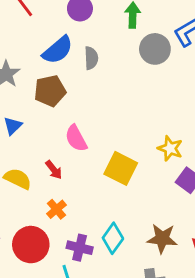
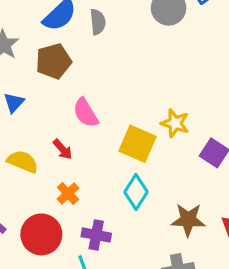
yellow star: (170, 148) -> (175, 123), moved
cyan diamond: (113, 238) -> (136, 192), moved

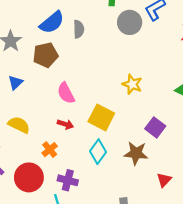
yellow star: (175, 123) -> (132, 84), moved
red arrow: (63, 149) -> (65, 124), moved, turned -35
brown star: (188, 220) -> (136, 153), moved

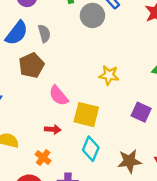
brown pentagon: (45, 55) -> (31, 65), moved
pink semicircle: (66, 93) -> (59, 96), moved
brown star: (136, 153) -> (129, 161), moved

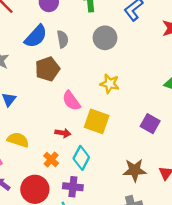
gray circle: (92, 15) -> (105, 38), moved
yellow star: (109, 75) -> (110, 84), moved
cyan diamond: (91, 149) -> (81, 158), moved

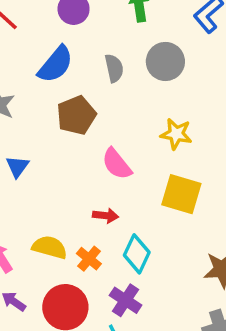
gray semicircle: (63, 39) -> (114, 68), moved
yellow square: (97, 121) -> (181, 194), moved
yellow semicircle: (18, 140) -> (50, 247), moved
purple cross: (73, 187) -> (126, 300), turned 30

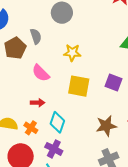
gray semicircle: (114, 68) -> (36, 36), moved

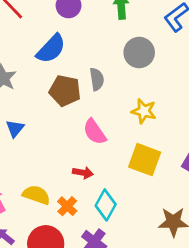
brown pentagon: (15, 48) -> (65, 91), turned 30

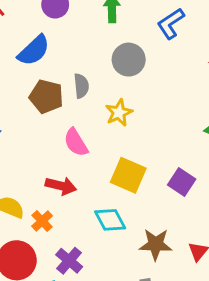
yellow star: (144, 111) -> (119, 113), moved, turned 30
red arrow: (83, 173) -> (61, 186), size x1.4
cyan diamond: (106, 205) -> (110, 220), moved, turned -60

